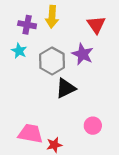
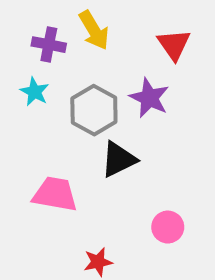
yellow arrow: (52, 17) -> (94, 30), turned -35
pink trapezoid: (30, 134) -> (55, 194), moved

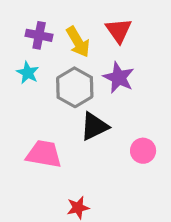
yellow arrow: (94, 30) -> (78, 42), moved
red triangle: (174, 45) -> (119, 30), moved
pink circle: (168, 227) -> (143, 151), moved

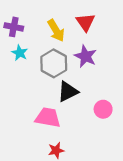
purple cross: (39, 35) -> (14, 27), moved
pink trapezoid: (44, 154) -> (48, 117), moved

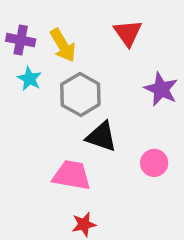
yellow arrow: (56, 30) -> (63, 45), moved
purple star: (85, 56) -> (161, 89), moved
black triangle: (68, 92) -> (101, 137), turned 45

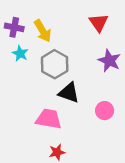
red triangle: (128, 33) -> (99, 23), moved

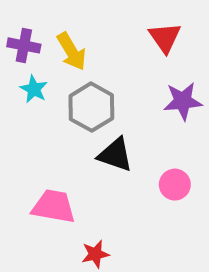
purple star: (109, 61) -> (183, 101), turned -30
pink trapezoid: (49, 119) -> (54, 206), moved

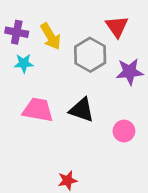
cyan star: (34, 89) -> (24, 63), turned -30
gray hexagon: (91, 107) -> (90, 55), moved
pink trapezoid: (54, 206) -> (38, 110), moved

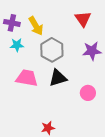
gray hexagon: (90, 55) -> (52, 50), moved
black triangle: (82, 110) -> (58, 78), turned -36

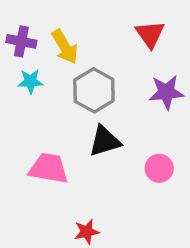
pink trapezoid: (27, 78) -> (49, 168), moved

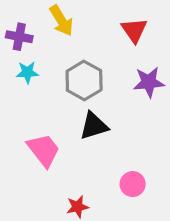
yellow arrow: (65, 47) -> (61, 21), moved
pink trapezoid: (49, 168) -> (44, 150), turned 42
pink circle: (159, 168) -> (133, 184), moved

